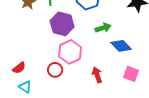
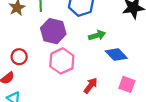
red circle: (55, 70) -> (19, 57), moved
red arrow: (97, 75) -> (91, 86), turned 56

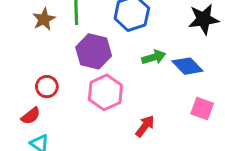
blue diamond: (116, 55) -> (187, 66), moved
pink square: (127, 84) -> (202, 109), moved

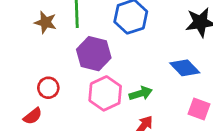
brown star: (44, 19) -> (45, 22), turned -30
green arrow: (154, 57) -> (141, 93), moved

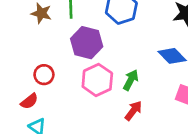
green arrow: (141, 93) -> (131, 80), turned -45

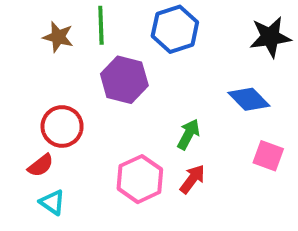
red circle: (44, 75) -> (62, 126), size x1.4
pink hexagon: (97, 80) -> (140, 179), moved

